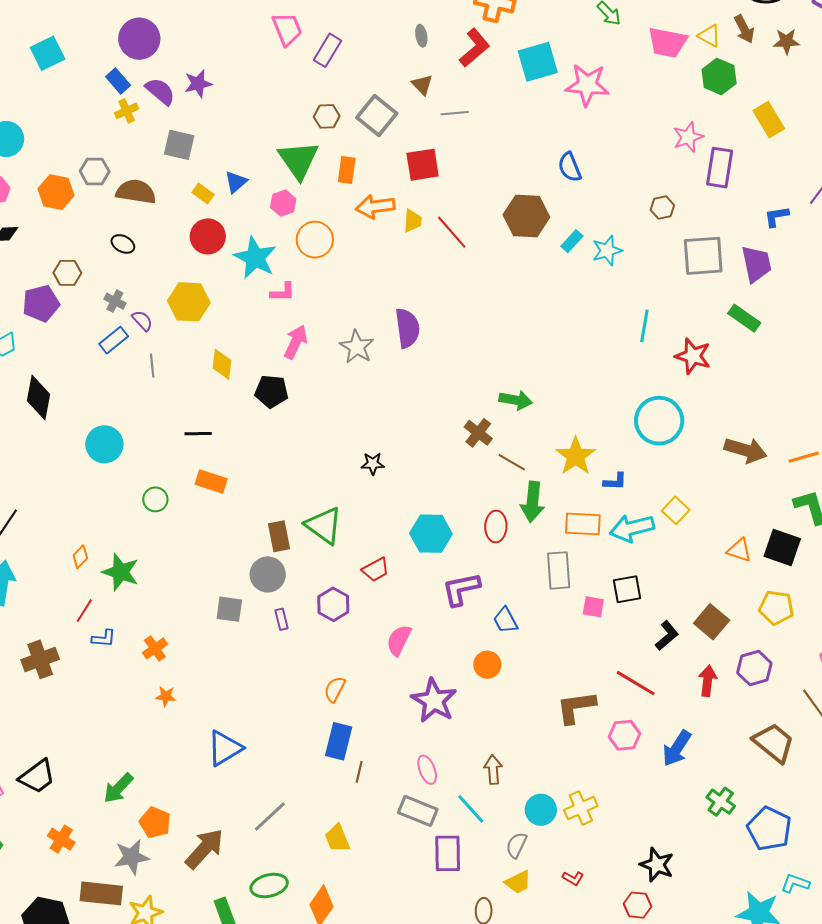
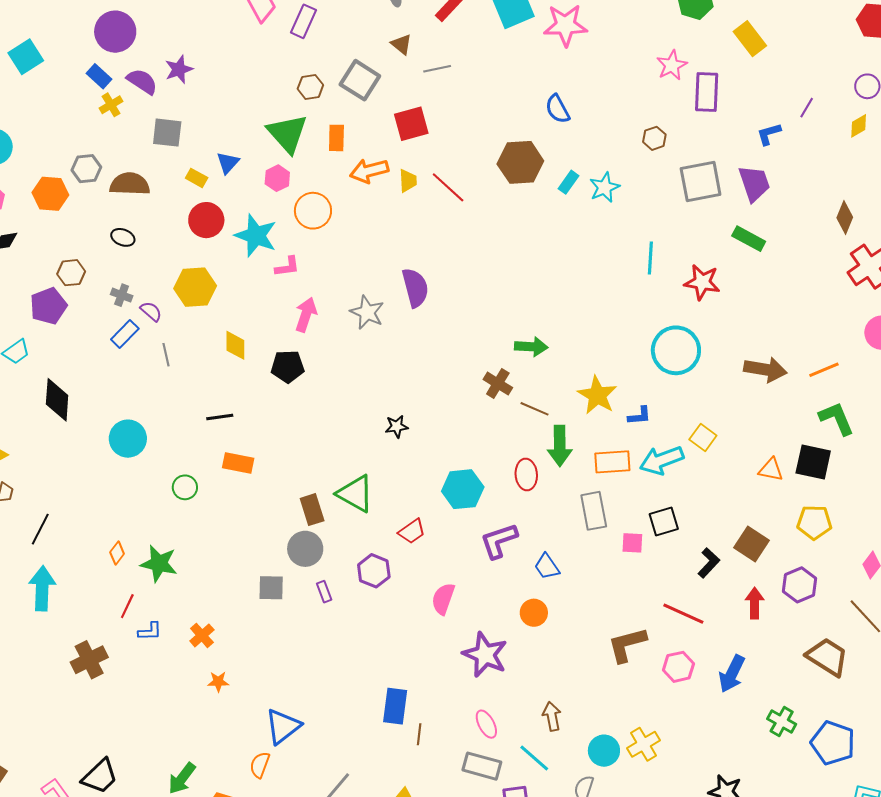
orange semicircle: (335, 689) -> (260, 765), moved

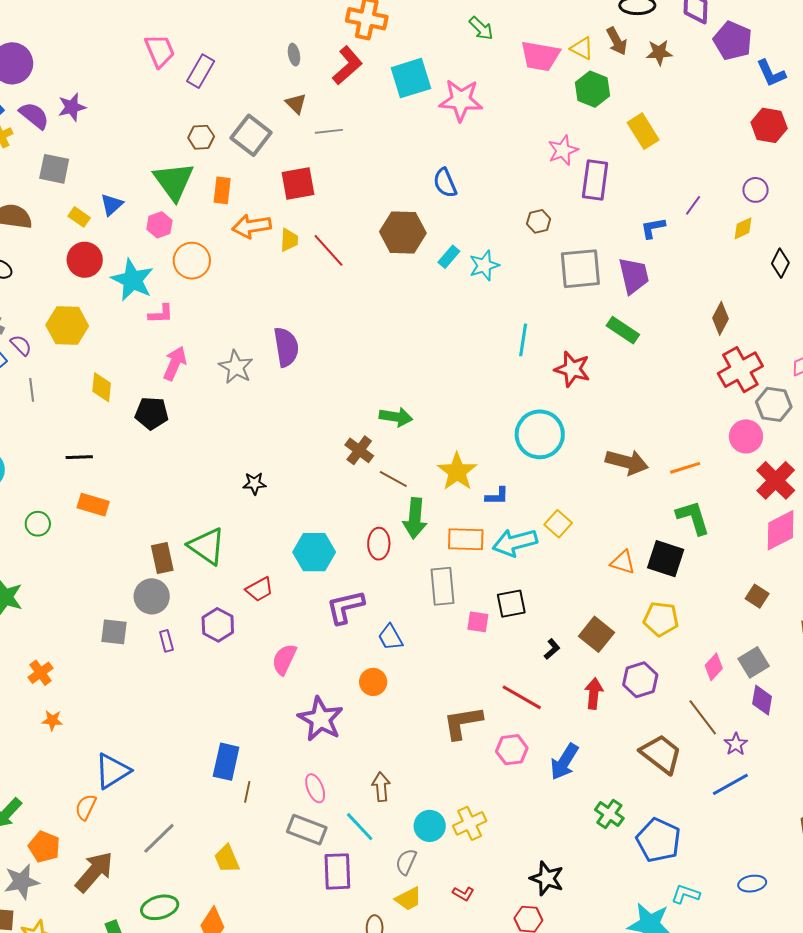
black L-shape: (709, 563) -> (552, 649), size x0.7

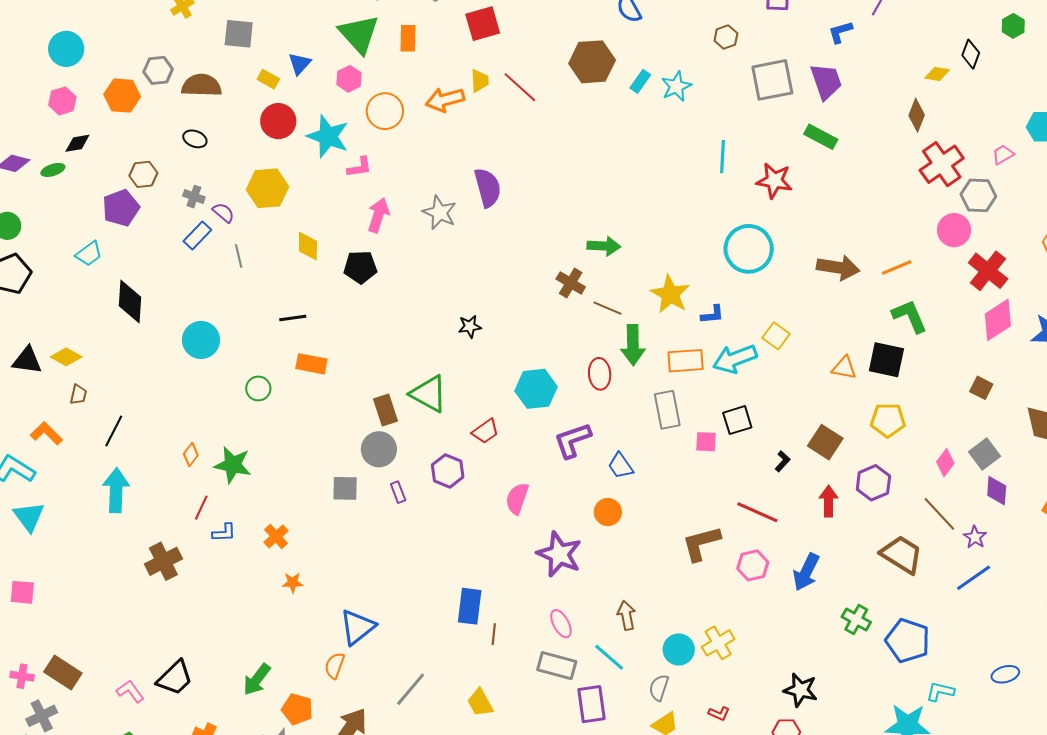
orange arrow: (252, 226) -> (445, 100), moved
yellow diamond: (743, 228) -> (937, 74), moved, turned 40

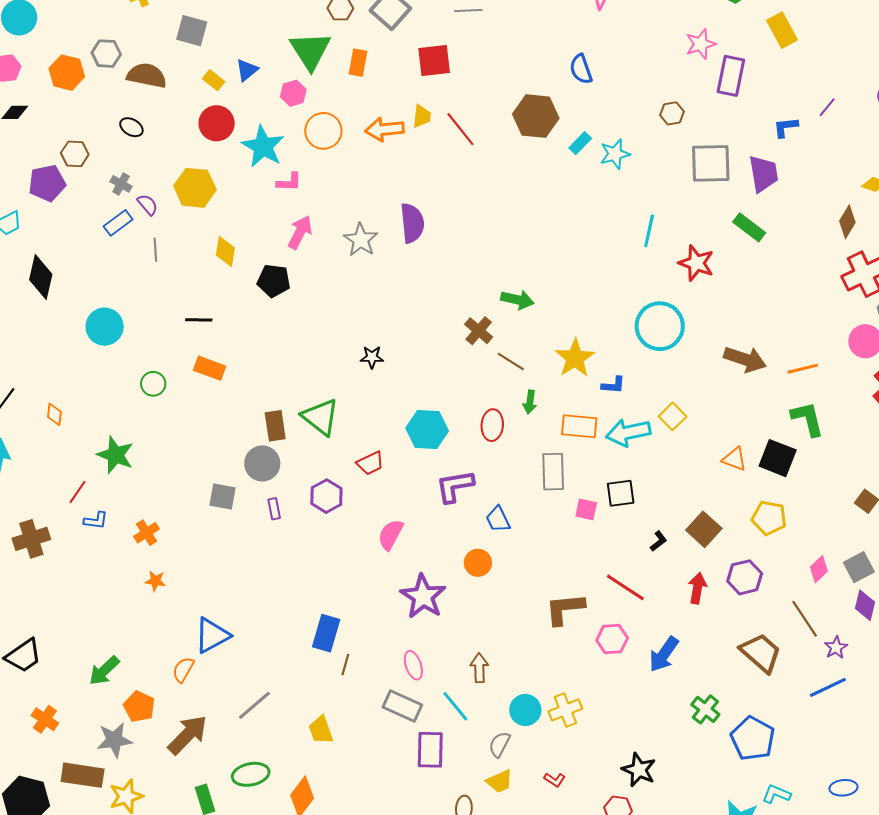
green arrow: (633, 345) -> (530, 402), size x0.6
orange diamond: (191, 455) -> (54, 414), moved, turned -40

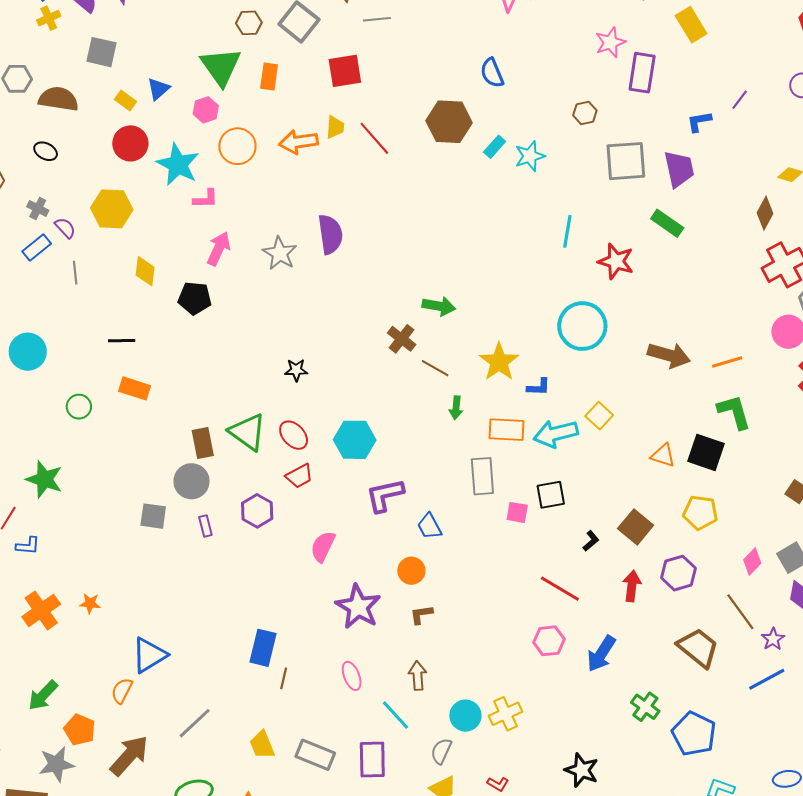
red ellipse: (492, 425) -> (294, 435), moved, turned -44
orange cross: (147, 533) -> (41, 610), moved, size x1.5
brown L-shape: (565, 609) -> (421, 614), moved, size x0.6
gray rectangle: (402, 706) -> (315, 755), moved

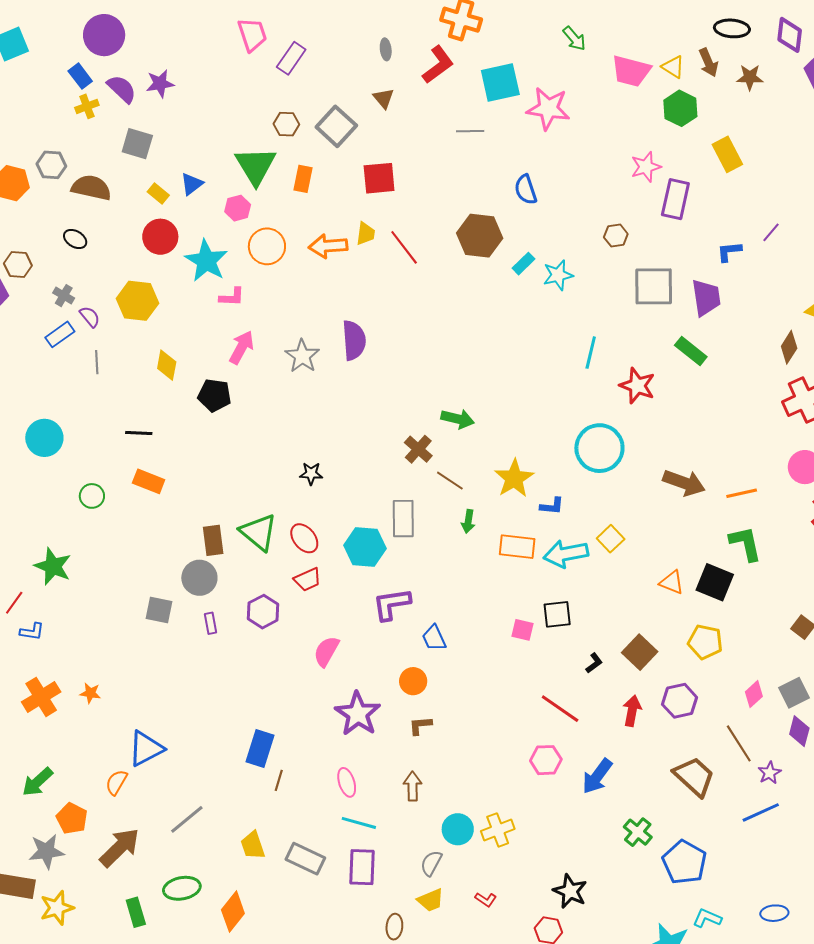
gray line: (377, 19) -> (470, 131), moved
gray rectangle: (482, 476) -> (403, 519), moved
cyan line: (395, 715) -> (359, 823), moved, turned -36

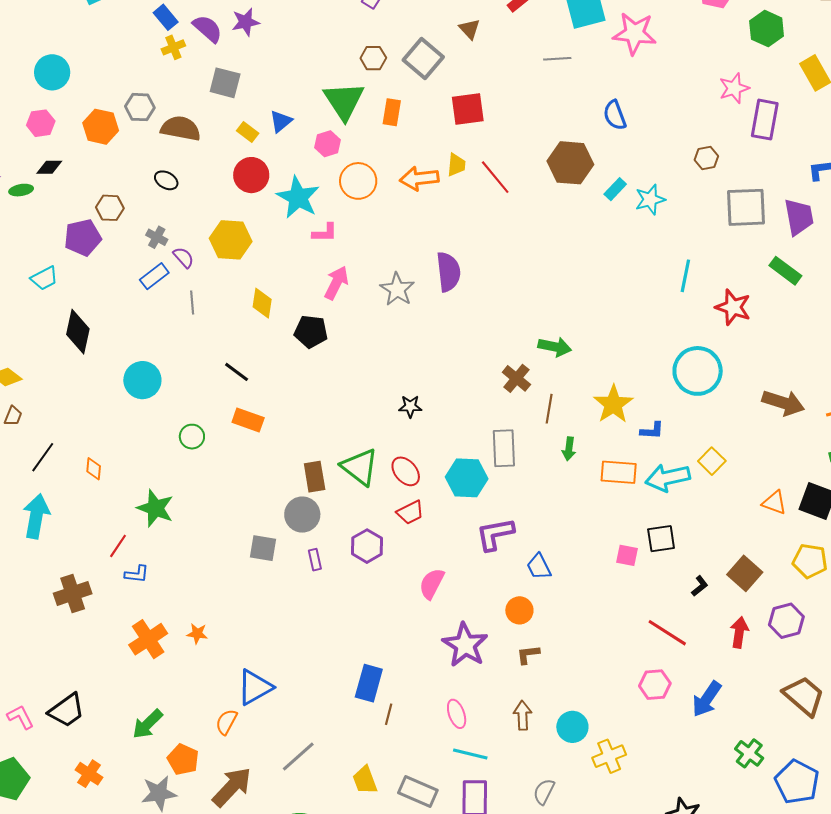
black line: (139, 433) -> (237, 372), turned 36
brown line: (450, 481) -> (549, 409), turned 68
cyan circle: (458, 829) -> (572, 727), moved

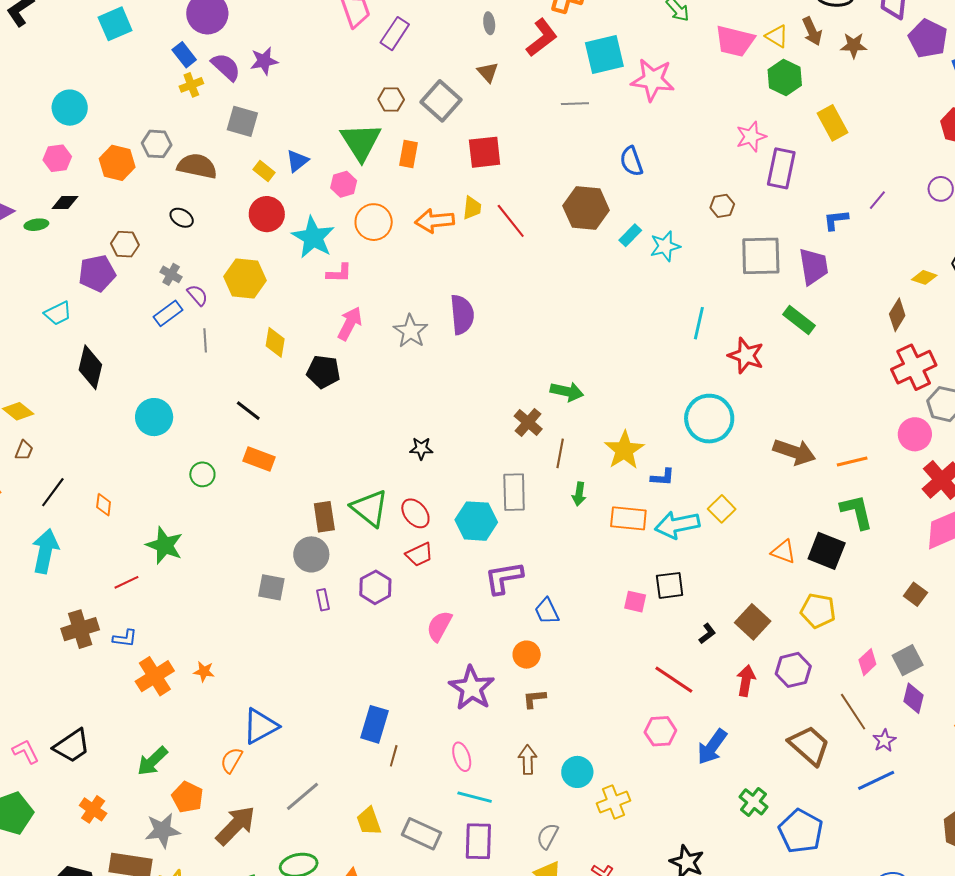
red line: (118, 546) -> (126, 582), turned 30
blue L-shape: (137, 574) -> (125, 638), moved

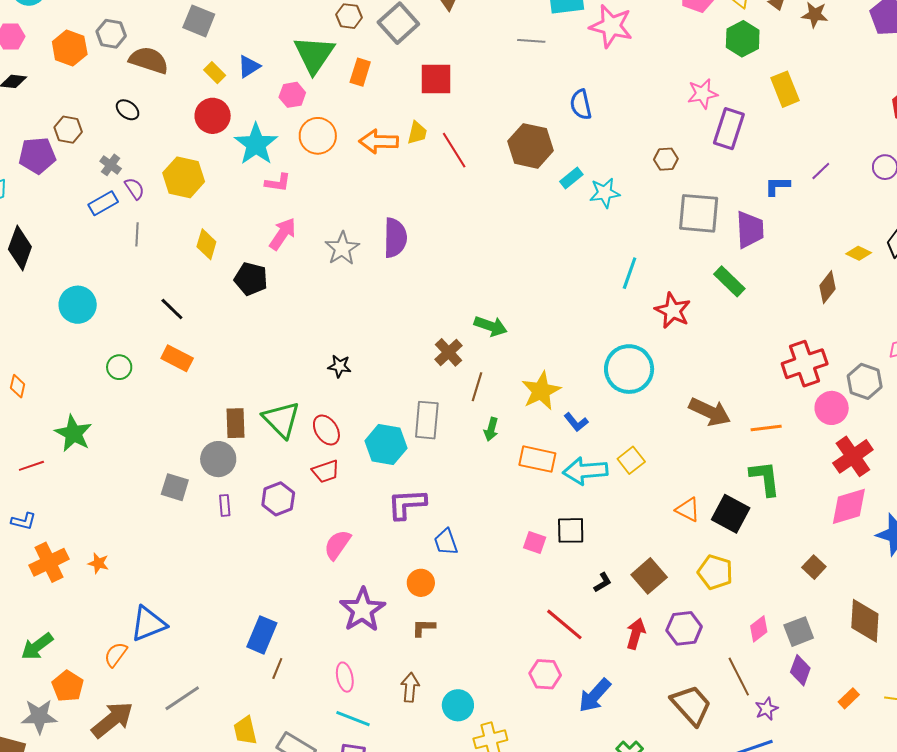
red cross: (914, 367) -> (805, 364), moved
blue L-shape: (663, 477) -> (576, 422), turned 40

